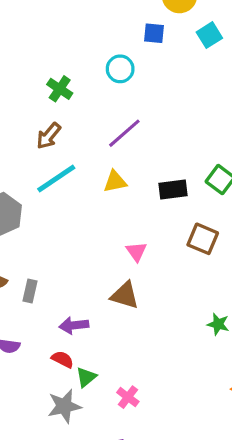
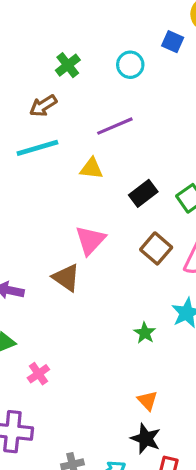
black rectangle: (173, 190) -> (143, 193), turned -48
pink triangle: (136, 252) -> (90, 240), size x1.5

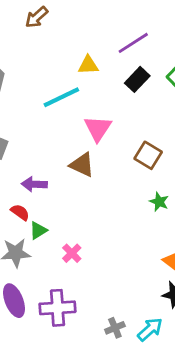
purple line: (115, 126) -> (133, 43), moved
cyan line: (37, 148) -> (61, 97), moved
brown square: (156, 248) -> (148, 155), moved

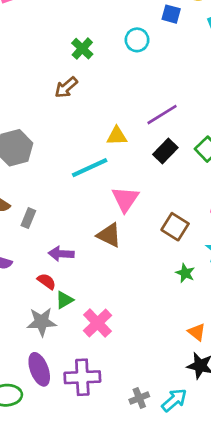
pink cross: (72, 253) -> (97, 323), size x1.5

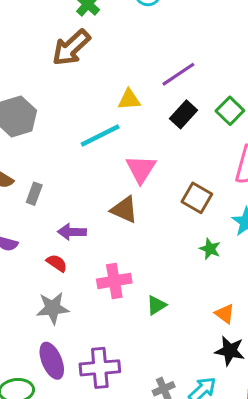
brown arrow: (66, 87) -> (71, 48), size x1.5
green triangle: (64, 300) -> (156, 305), moved
pink cross: (97, 323) -> (114, 281), moved, turned 36

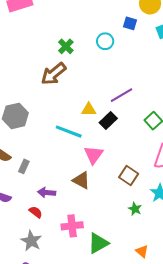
black rectangle: (184, 114) -> (108, 120), moved
cyan line: (100, 136) -> (69, 132), turned 44
green triangle: (156, 305) -> (98, 243), size x1.6
gray star: (53, 308) -> (31, 241), turned 30

